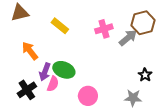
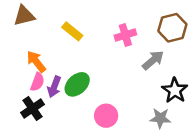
gray arrow: (128, 38) -> (153, 60), moved
green ellipse: (64, 70) -> (77, 84), turned -65
black star: (145, 75) -> (175, 90), size x1.5
pink semicircle: (53, 84) -> (37, 82), moved

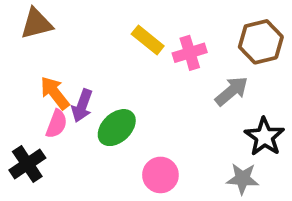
yellow rectangle: (72, 31) -> (148, 40), moved
purple arrow: (54, 87) -> (82, 106), moved
black cross: (33, 108) -> (27, 164), moved

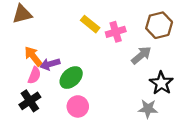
purple arrow: (82, 106) -> (50, 64), turned 54
black cross: (27, 164) -> (30, 101), moved
pink circle: (160, 175) -> (78, 106), moved

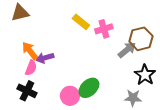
brown hexagon: (159, 25) -> (141, 39), moved
green ellipse: (71, 78) -> (89, 88), moved
black cross: (30, 101) -> (27, 91), turned -30

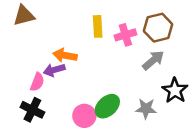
yellow rectangle: (81, 22) -> (98, 26), turned 48
brown hexagon: (141, 39) -> (158, 28), moved
orange arrow: (30, 51) -> (65, 55), moved, turned -42
gray star: (133, 98) -> (146, 109), moved

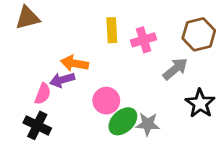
brown hexagon: (158, 28) -> (199, 34), moved
gray star: (146, 109) -> (148, 124), moved
pink circle: (84, 116) -> (106, 101), moved

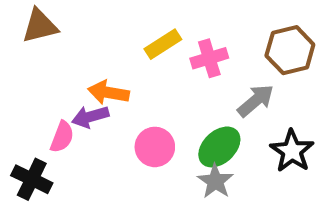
yellow rectangle: (112, 30) -> (163, 44), turned 60
green ellipse: (123, 121) -> (219, 147), moved
gray star: (148, 124) -> (215, 181), turned 30
black cross: (37, 125) -> (32, 179), moved

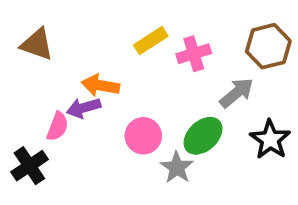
brown triangle: (40, 26) -> (37, 44), moved, turned 33
black cross: (32, 179) -> (29, 166), turned 30
gray star: (215, 181) -> (177, 167), moved

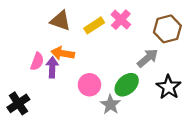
brown triangle: (37, 44) -> (60, 21), moved
pink cross: (194, 54) -> (121, 20), moved, turned -30
purple arrow: (84, 108) -> (52, 67), turned 108
pink semicircle: (57, 126) -> (37, 61), moved

